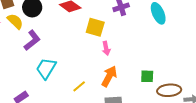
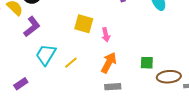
yellow square: (95, 27) -> (84, 24), moved
yellow line: (79, 86) -> (71, 63), moved

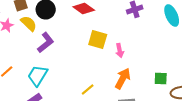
cyan trapezoid: (46, 55) -> (38, 75), moved
yellow line: (71, 63) -> (88, 89), moved

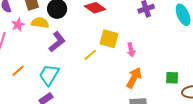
yellow semicircle: (29, 23) -> (40, 23), turned -36
yellow line: (88, 89) -> (90, 55), moved

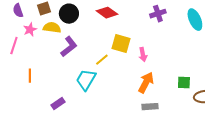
orange line: (18, 71) -> (30, 76), turned -48
cyan trapezoid: (49, 75) -> (86, 80), moved

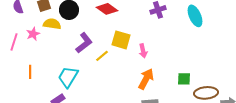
pink star: (30, 30) -> (33, 34), moved
purple L-shape: (69, 47) -> (84, 43), moved
cyan trapezoid: (86, 80) -> (68, 77), moved

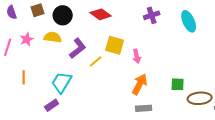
yellow semicircle: (52, 24) -> (53, 37), moved

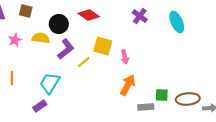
brown square: (38, 10) -> (26, 11), turned 32
black circle: (63, 15) -> (59, 24), moved
purple cross: (152, 15) -> (140, 16), turned -35
green square: (178, 84) -> (162, 95), moved
gray rectangle: (144, 108) -> (146, 107), moved

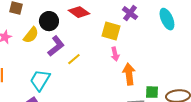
yellow semicircle: (41, 38) -> (31, 35), turned 120
yellow square: (103, 46) -> (111, 31), moved
orange arrow: (128, 85) -> (129, 74), moved, turned -35

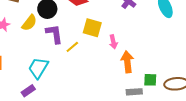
yellow square: (111, 31) -> (92, 28), moved
purple L-shape: (56, 46) -> (54, 34), turned -60

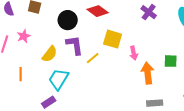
yellow semicircle: (29, 23) -> (50, 54), moved
green square: (150, 80) -> (171, 61), moved

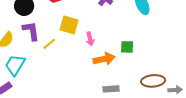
orange arrow: (148, 73) -> (104, 59), turned 85

